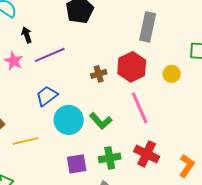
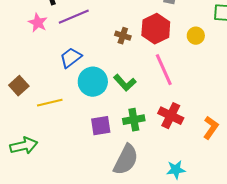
brown cross: (99, 74) -> (123, 36), turned 35

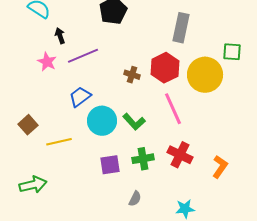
yellow circle: (196, 36) -> (205, 75), size x2.0
gray semicircle: (126, 160) -> (135, 199), size x0.5

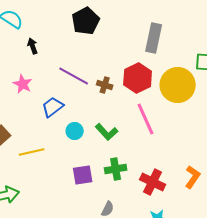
purple line: (83, 56) -> (74, 76), moved, turned 52
pink star: (47, 62) -> (23, 84), moved
cyan circle: (102, 121) -> (75, 131), size x0.6
red cross: (180, 155) -> (153, 182), moved

